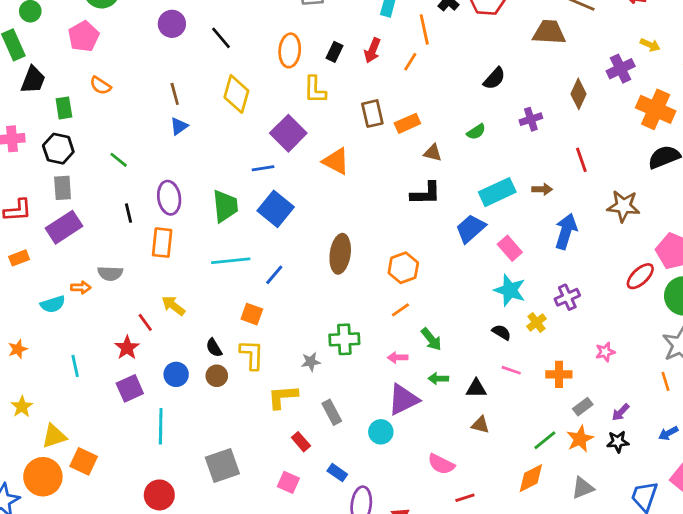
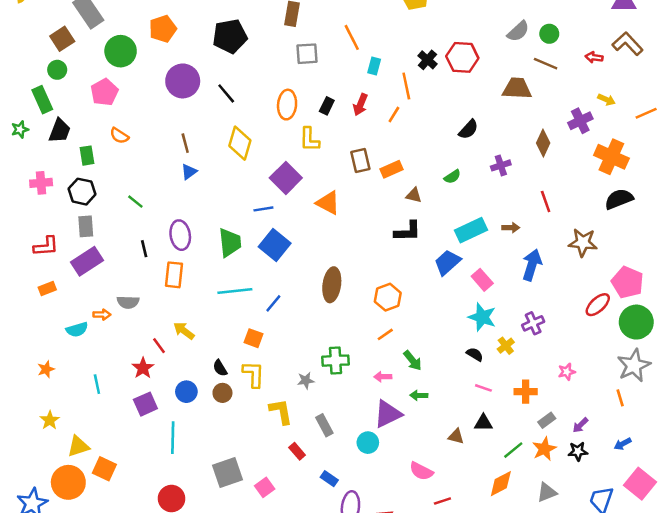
purple circle: (172, 24) -> (183, 81), size x1.4
black triangle: (476, 388) -> (483, 423), moved
yellow L-shape: (283, 397) -> (281, 412), turned 84
pink square: (288, 482) -> (265, 487), moved, turned 30

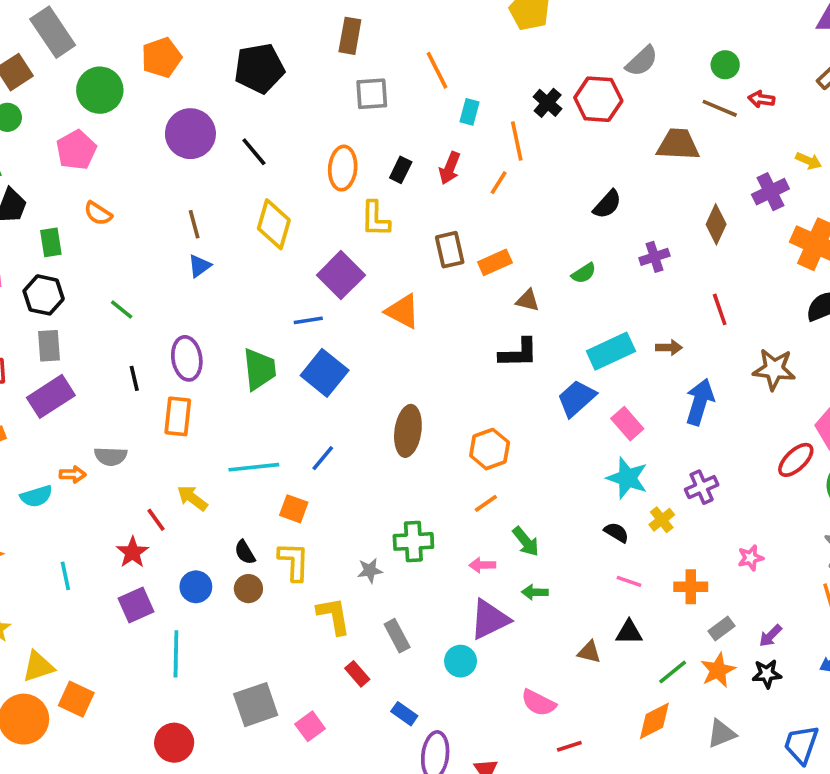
gray semicircle: (518, 31) -> (642, 61), moved
red arrow: (594, 57) -> (761, 99), moved
cyan line: (235, 291) -> (254, 467), moved

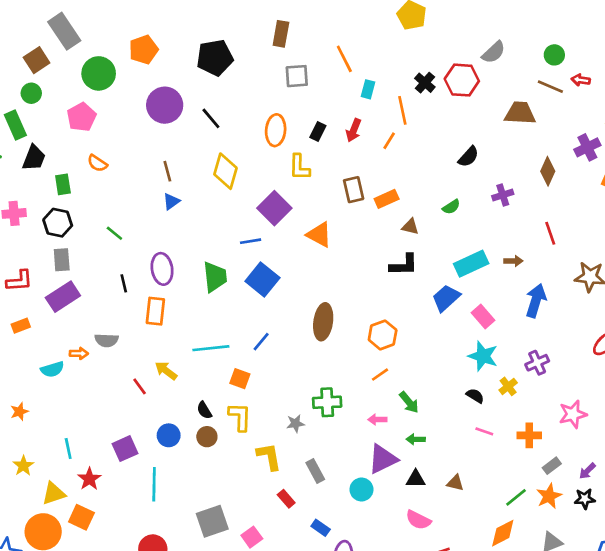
red star: (132, 552) -> (89, 479), moved
pink star: (751, 558) -> (573, 414), size x1.5
cyan line: (65, 576) -> (68, 449), moved
black triangle: (629, 632) -> (416, 479), moved

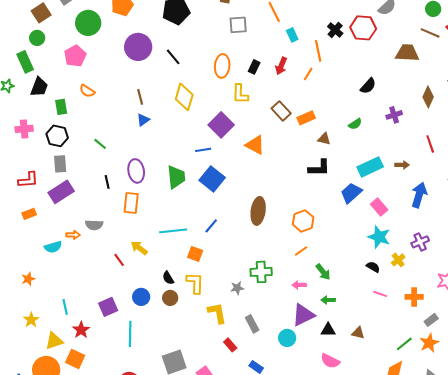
cyan rectangle: (368, 89) -> (292, 35), turned -40
brown rectangle: (354, 190) -> (281, 111), turned -30

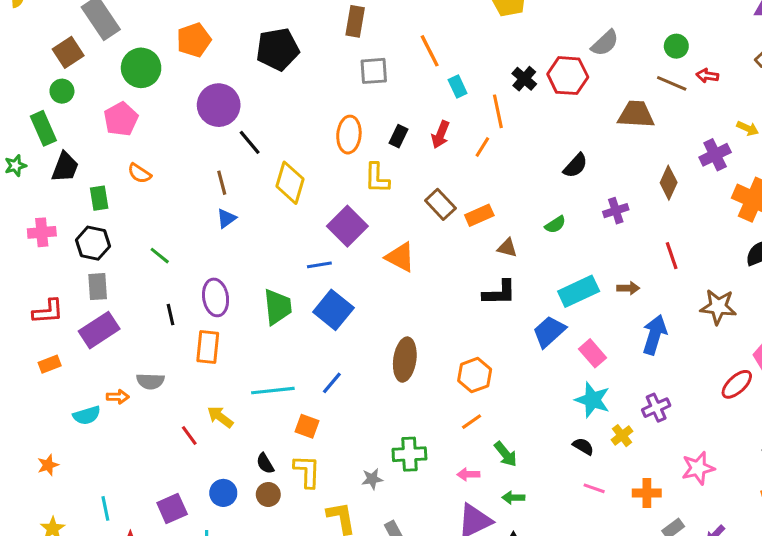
black line: (173, 57) -> (250, 142), moved

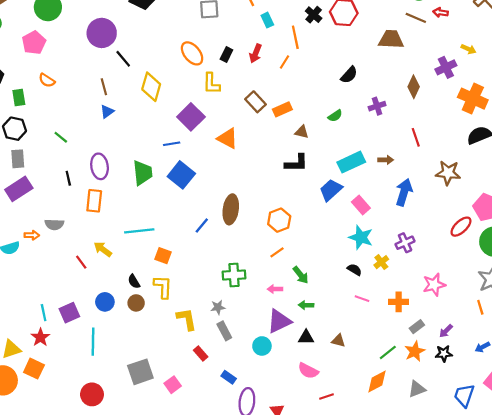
orange ellipse: (349, 135) -> (192, 53), turned -45
blue line: (332, 383) -> (202, 226), moved
gray star: (372, 479) -> (218, 307), moved
cyan line: (105, 508) -> (44, 313), moved

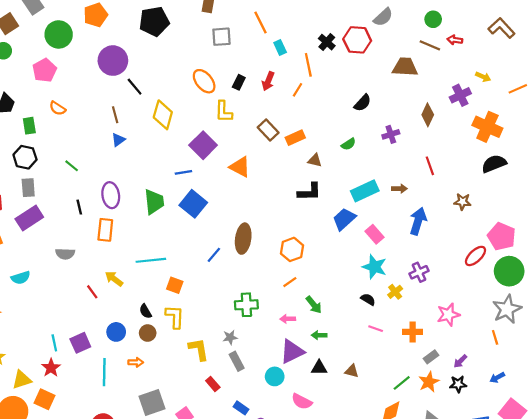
brown star: (448, 173) -> (462, 202), size x0.7
orange arrow: (32, 235) -> (136, 362), moved
pink semicircle: (308, 371) -> (302, 401), moved

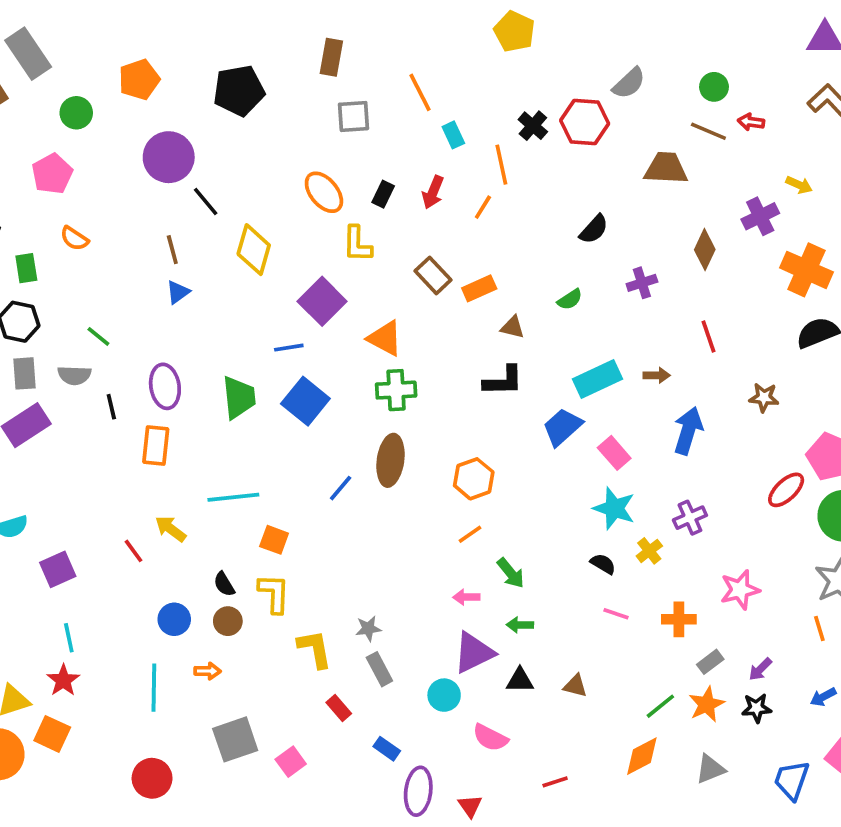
green circle: (59, 34) -> (76, 113), size x0.7
gray semicircle: (65, 254) -> (74, 375), moved
green cross: (246, 305) -> (396, 390), moved
purple square: (80, 343) -> (58, 569), moved

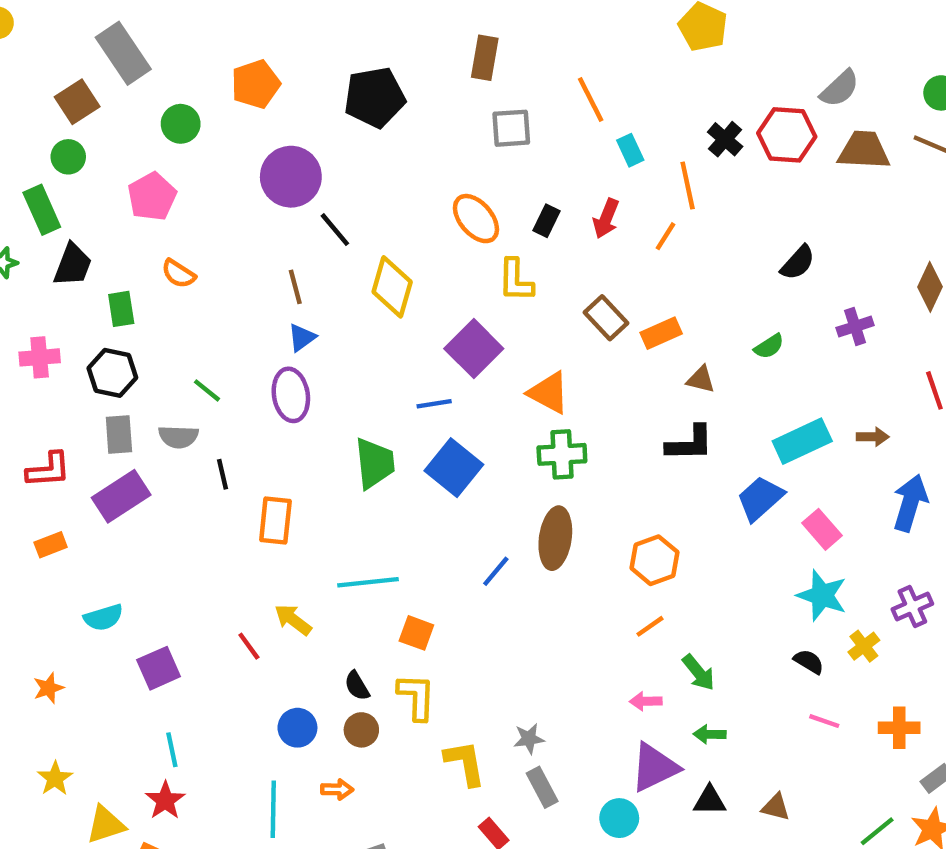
brown trapezoid: (666, 168) -> (864, 150), moved
purple ellipse: (165, 386) -> (291, 395), moved

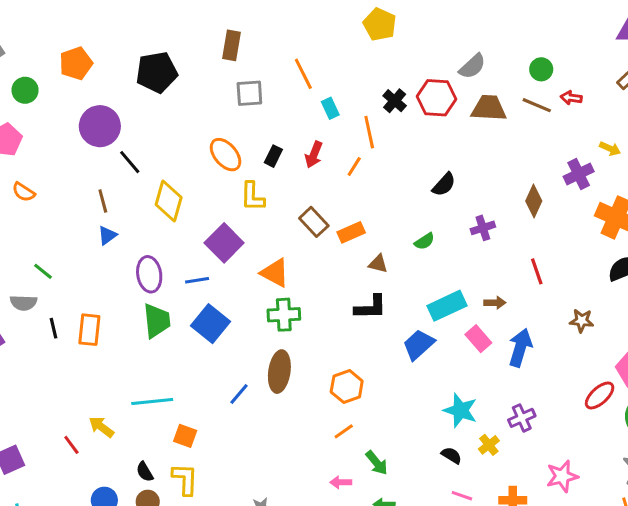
purple ellipse: (291, 395) -> (149, 274), moved
orange rectangle: (275, 521) -> (89, 330), moved
pink rectangle: (822, 529) -> (478, 339), moved

